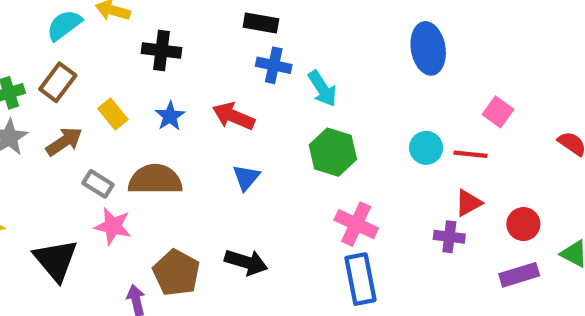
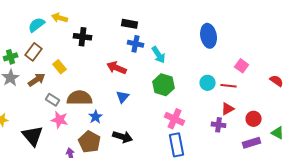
blue star: (170, 116) -> (96, 117), moved

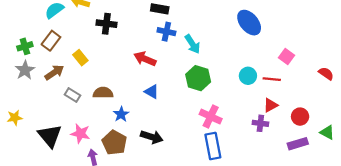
blue ellipse: (209, 36) -> (249, 23), turned -30
blue triangle: (123, 97) -> (152, 92), turned -40
brown semicircle: (80, 98) -> (103, 93), size x0.7
pink star: (60, 120) -> (80, 134), moved

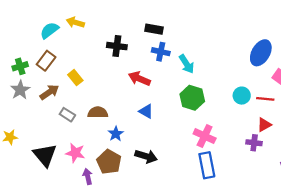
blue ellipse: (249, 23) -> (261, 53), moved, turned 70
black cross: (106, 24) -> (117, 46), moved

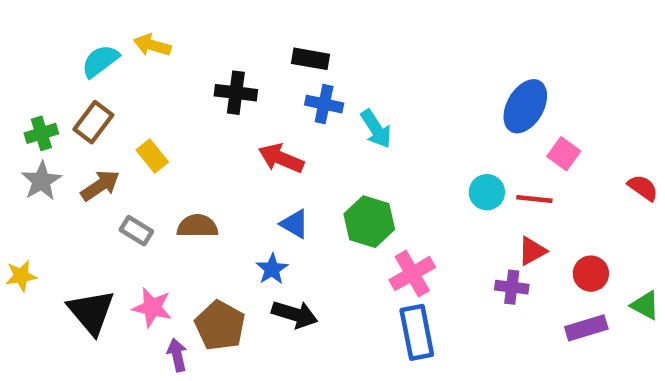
green hexagon: (192, 98) -> (369, 222), moved
blue star: (116, 134) -> (272, 269), moved
pink cross: (205, 136) -> (412, 274), turned 35

